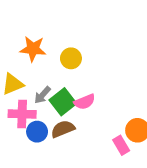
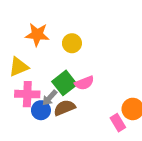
gray arrow: (42, 95) -> (50, 98), moved

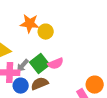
orange star: (37, 35) -> (30, 24), moved
gray arrow: (50, 98) -> (23, 66), moved

